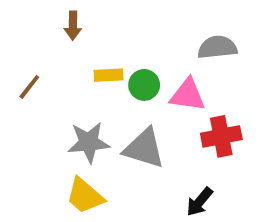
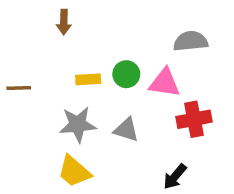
yellow rectangle: (108, 75) -> (88, 79), moved
brown line: (29, 87) -> (19, 88), moved, turned 50
gray triangle: (144, 148) -> (126, 130), size x0.7

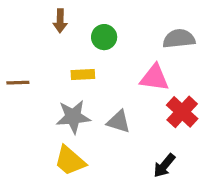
green circle: (126, 74) -> (104, 37), moved
red cross: (194, 119) -> (182, 112), turned -36

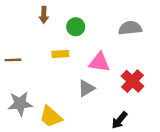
pink triangle: (155, 78) -> (99, 62), moved
gray star: (73, 117) -> (20, 104), moved
gray triangle: (119, 122) -> (86, 88), turned -48

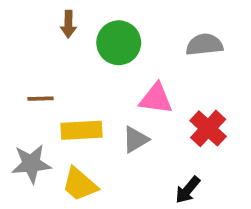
green circle: (76, 27) -> (119, 43), size x1.5
yellow rectangle: (60, 54) -> (81, 130), moved, size x1.5
brown line: (13, 60) -> (41, 99), moved

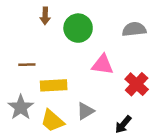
gray triangle: (135, 140) -> (85, 111), moved
gray star: (31, 164) -> (21, 107), turned -30

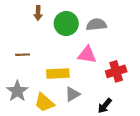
gray semicircle: (134, 29) -> (96, 25), moved
red cross: (137, 84) -> (116, 71), turned 30
yellow rectangle: (54, 85) -> (58, 73), moved

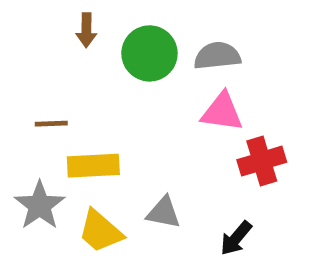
pink triangle: (87, 55) -> (222, 112), moved
yellow rectangle: (58, 73) -> (93, 166), moved
gray triangle: (72, 94) -> (164, 212), turned 42

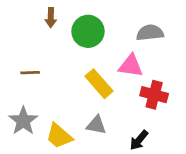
gray semicircle: (217, 56) -> (150, 33), moved
red cross: (262, 161) -> (154, 95), turned 32
yellow rectangle: (93, 166) -> (99, 84), moved, turned 52

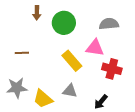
gray star: (23, 121) -> (17, 88), turned 30

